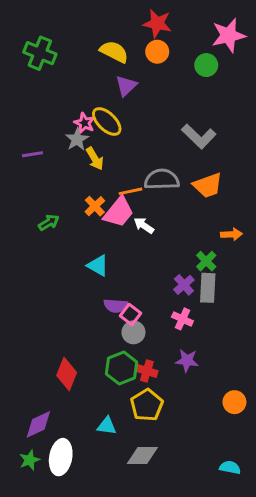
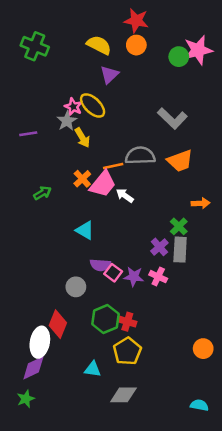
pink star: (228, 35) -> (198, 50), moved
gray circle: (133, 332) -> (76, 287), moved
purple star: (187, 361) -> (134, 277), moved
white ellipse: (61, 457) -> (40, 342), moved

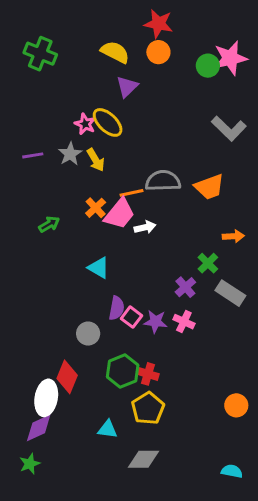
gray L-shape: (172, 118) -> (229, 128), moved
gray star: (67, 121) -> (70, 154), moved
white arrow: (125, 196) -> (145, 227), turned 132
gray rectangle: (180, 250) -> (230, 293), moved, turned -60
purple semicircle: (100, 265) -> (117, 308), turned -84

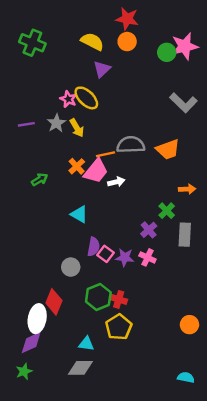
gray rectangle: (230, 293) -> (185, 235), turned 60
gray diamond: (143, 459) -> (80, 368), moved

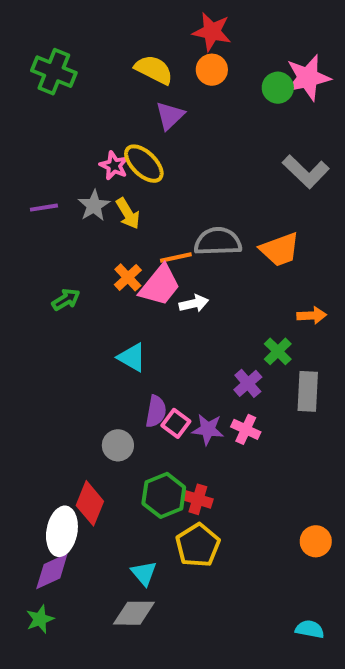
cyan triangle: (86, 344) -> (144, 573), turned 42

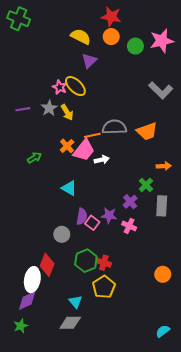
green cross: (54, 72) -> (19, 19), moved
green circle: (278, 88) -> (135, 46), moved
purple star: (208, 429) -> (109, 215), moved
orange circle: (316, 541) -> (163, 274), moved
cyan semicircle: (310, 629) -> (163, 331), turned -48

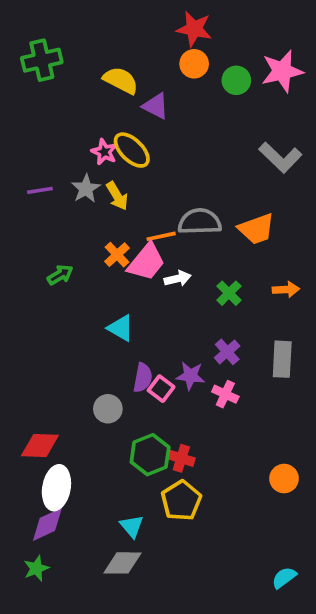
green cross: (19, 19) -> (42, 60), moved, turned -35
yellow semicircle: (81, 37) -> (121, 80), moved
purple triangle: (89, 61) -> (156, 106), turned -49
green cross: (146, 185) -> (229, 293), moved
red diamond: (47, 265) -> (40, 445), moved, turned 70

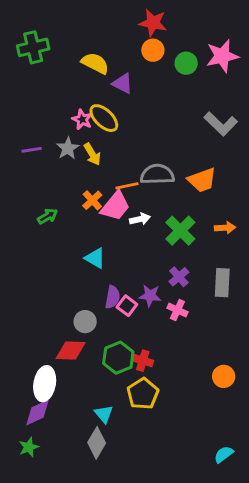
green cross: (229, 293) -> (180, 231), size x1.5
red diamond: (40, 445) -> (71, 350), moved
gray diamond: (123, 563) -> (97, 443), turned -60

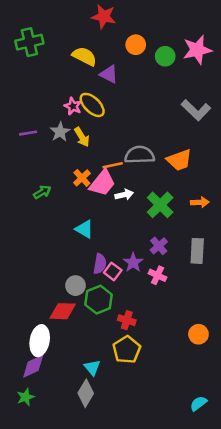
red star: (153, 23) -> (104, 17), moved
purple star: (150, 296) -> (133, 263), turned 30
green hexagon: (118, 358) -> (99, 300), moved

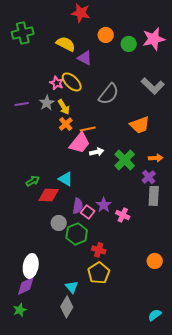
gray semicircle: (140, 155) -> (109, 94), moved, turned 130
orange cross: (82, 178) -> (66, 124), moved
green arrow: (42, 192) -> (33, 181), moved
purple cross: (159, 246) -> (149, 177), moved
red diamond: (63, 311) -> (49, 195), moved

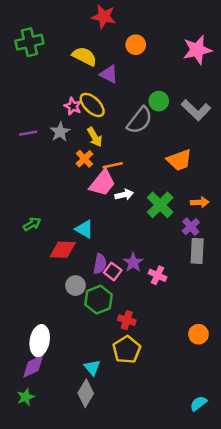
green circle: (129, 44) -> (159, 101), moved
yellow arrow: (64, 107) -> (95, 137), moved
green arrow: (33, 181) -> (32, 224), moved

